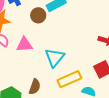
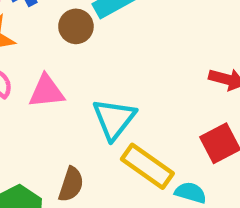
yellow rectangle: (69, 79) -> (147, 166), turned 60

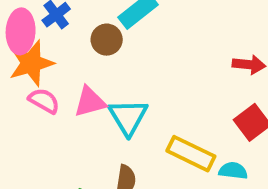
cyan triangle: (114, 119) -> (128, 117), moved

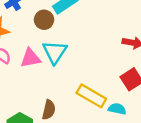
cyan triangle: (128, 117) -> (55, 52), moved

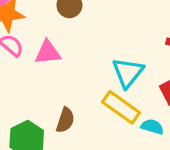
cyan triangle: (55, 52) -> (128, 73), moved

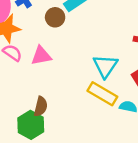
brown semicircle: (65, 120) -> (41, 106), moved

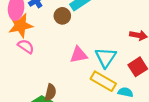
pink triangle: (41, 56) -> (79, 55), moved

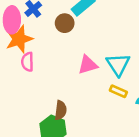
pink semicircle: (26, 46) -> (28, 62), turned -119
yellow rectangle: (103, 81) -> (118, 91), size x0.6

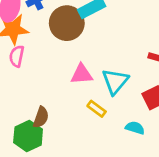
brown circle: (65, 23) -> (67, 23), size x1.6
yellow rectangle: (118, 91) -> (97, 109), moved

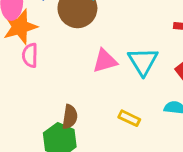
yellow rectangle: (97, 109) -> (129, 118), moved

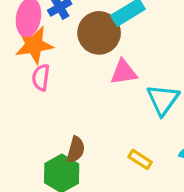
pink triangle: (105, 61) -> (124, 72), moved

